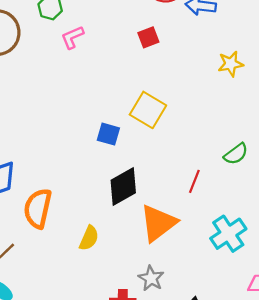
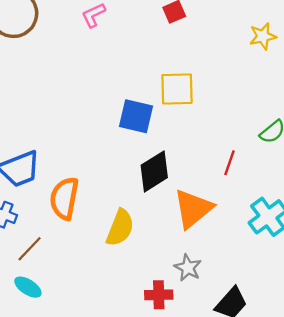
yellow square: (148, 110) -> (177, 89), turned -30
blue square: (108, 134) -> (136, 116), size x1.4
yellow semicircle: (89, 238) -> (120, 228), size x1.4

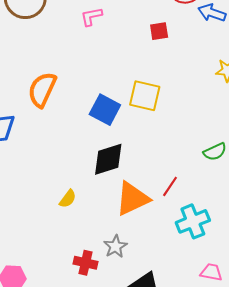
red line: (230, 163) -> (170, 186), moved
orange semicircle: (64, 198) -> (42, 90), moved
yellow semicircle: (120, 228) -> (68, 199), size x0.6

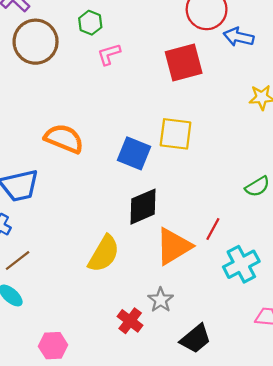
red square: (159, 31) -> (184, 63), size x1.8
orange semicircle: (42, 90) -> (64, 139), turned 93
yellow semicircle: (68, 199) -> (104, 254), size x1.8
red cross: (85, 263) -> (130, 321), turned 30

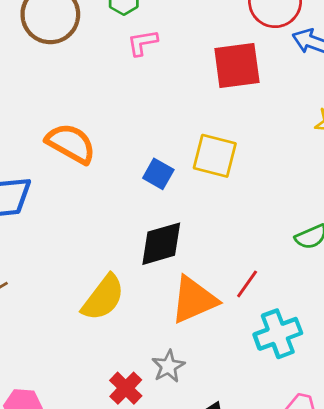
blue square: (134, 153) -> (158, 174), size x0.7

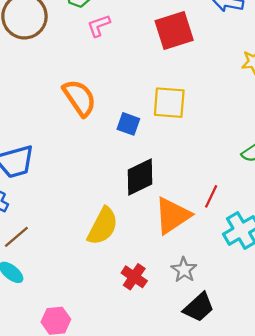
orange semicircle: (71, 144) -> (79, 98), moved, turned 36
gray star: (168, 366) -> (184, 270), moved
red cross: (126, 388) -> (134, 277), moved

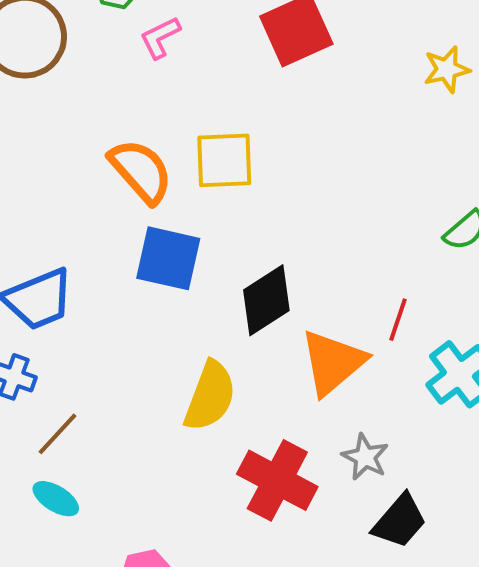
yellow square: (169, 103) -> (224, 160), moved
blue square: (128, 124) -> (168, 258), moved, size x1.6
red cross: (134, 277) -> (277, 480), size x1.6

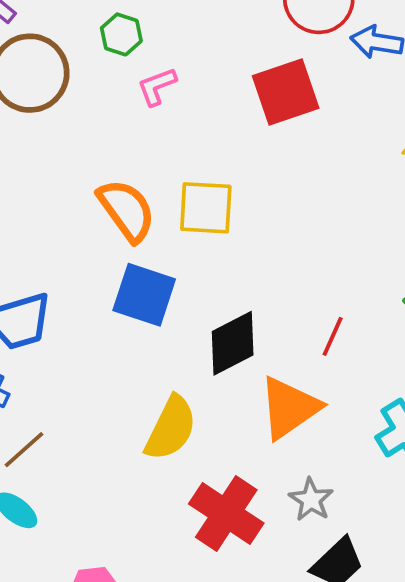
red line: (398, 320) -> (333, 336), moved

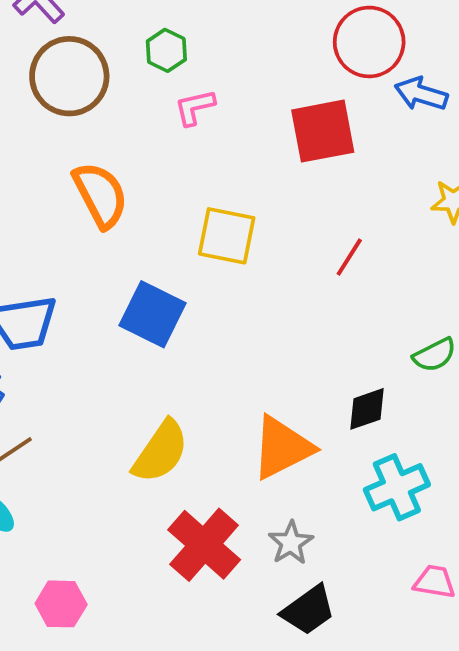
orange semicircle: (127, 210) -> (100, 195), moved
red line: (333, 336) -> (349, 257), moved
black diamond: (233, 343) -> (367, 409), moved, size x0.7

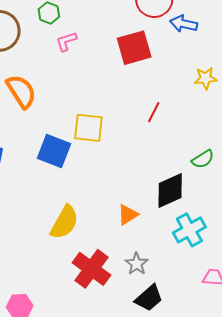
yellow square: (227, 236) -> (88, 128), moved
black diamond: (367, 409) -> (170, 190), size x1.5
orange triangle: (282, 448) -> (128, 215), size x0.6

